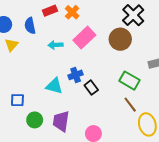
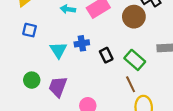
cyan triangle: (54, 86) -> (58, 50), turned 30
black rectangle: (91, 88) -> (106, 55), moved
blue square: (17, 100) -> (30, 30), moved

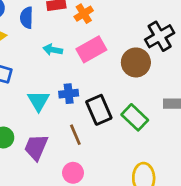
black rectangle: (106, 55) -> (99, 110), size x1.5
brown line: (131, 84) -> (75, 135), moved

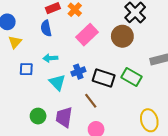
blue semicircle: (27, 18) -> (46, 28), moved
cyan arrow: (53, 50) -> (50, 58), moved
black rectangle: (99, 110) -> (104, 78), turned -35

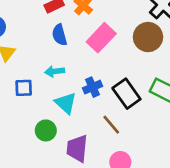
blue semicircle: (46, 28) -> (59, 35), moved
black rectangle: (104, 78) -> (126, 94), turned 40
green circle: (38, 116) -> (46, 130), moved

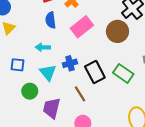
blue square: (24, 88) -> (18, 65), moved

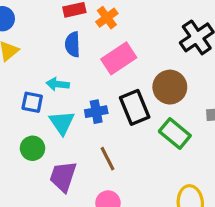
brown circle: (117, 31) -> (170, 87), moved
blue square: (18, 65) -> (32, 102), moved
black rectangle: (95, 72) -> (135, 107), moved

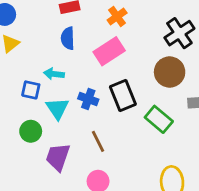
orange cross: (107, 18) -> (117, 16), moved
brown circle: (170, 87) -> (170, 72), moved
blue cross: (96, 112) -> (88, 99), turned 30

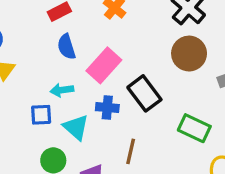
pink rectangle: (109, 51) -> (104, 65), moved
green rectangle: (159, 119) -> (194, 128), moved
brown line: (98, 141) -> (131, 151), turned 55

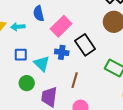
cyan arrow: (62, 90) -> (18, 27), moved

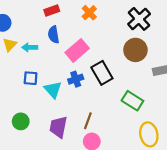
blue cross: (62, 52) -> (76, 79), turned -32
brown line: (75, 80) -> (88, 121), moved
green circle: (27, 83) -> (21, 121), moved

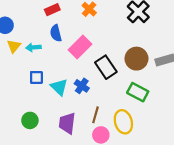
brown circle: (135, 50) -> (136, 59), moved
blue cross: (76, 79) -> (82, 86), moved, turned -32
yellow ellipse: (149, 134) -> (123, 122), moved

